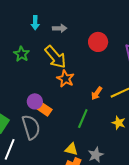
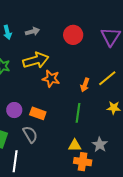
yellow arrow: (55, 57) -> (36, 60), turned -50
purple circle: (35, 101) -> (14, 110), moved
gray semicircle: (31, 127) -> (30, 134), size x0.7

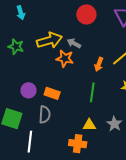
gray arrow: (32, 31) -> (74, 43), moved, turned -136
gray semicircle: (30, 134) -> (45, 115), turned 36
orange cross: (83, 162) -> (78, 144), moved

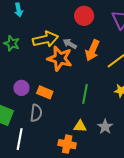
orange star: (65, 59) -> (60, 58), size x1.4
orange arrow: (99, 64) -> (92, 50), moved, size x1.5

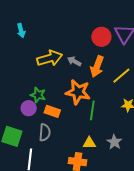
red circle: (84, 16) -> (101, 37), moved
green star: (12, 43) -> (38, 95), moved
orange star: (60, 58) -> (78, 92), moved

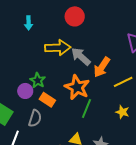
cyan arrow: (21, 31) -> (29, 23), moved
red circle: (101, 37) -> (75, 16), moved
gray arrow: (74, 61) -> (81, 57), size x1.5

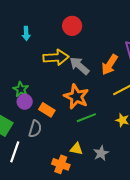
orange arrow: (102, 67) -> (110, 65), moved
green star: (38, 80) -> (21, 89), moved
green line: (87, 109) -> (86, 118), turned 48

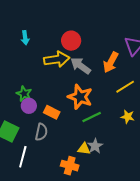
red circle: (72, 26) -> (71, 41), moved
gray star: (101, 153) -> (95, 146), moved

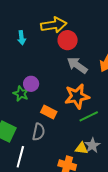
yellow arrow: (57, 59) -> (54, 25), moved
orange star: (80, 97) -> (77, 96), turned -30
purple circle: (29, 106) -> (31, 84), moved

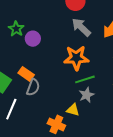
green star: (21, 94) -> (16, 29), moved
orange rectangle: (49, 112) -> (26, 74), moved
gray star: (92, 145) -> (87, 95), moved

